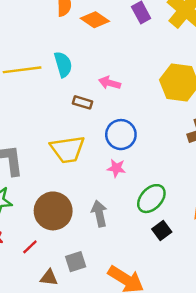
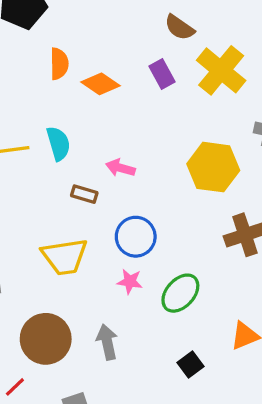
green ellipse: (151, 199) -> (180, 293), moved

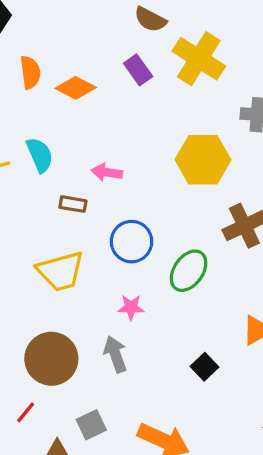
pink star: (130, 282) -> (131, 307), moved
green ellipse: (180, 293) -> (189, 271), moved

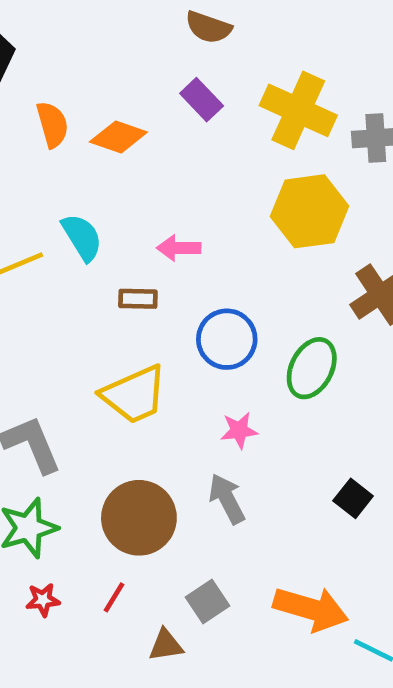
yellow cross: (199, 59) -> (298, 110), moved

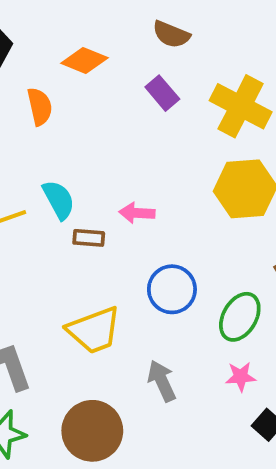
orange diamond: (118, 137) -> (84, 61), moved
brown rectangle: (138, 299) -> (89, 238), moved
pink star: (239, 430) -> (241, 377), moved
gray arrow: (227, 499) -> (162, 381), moved

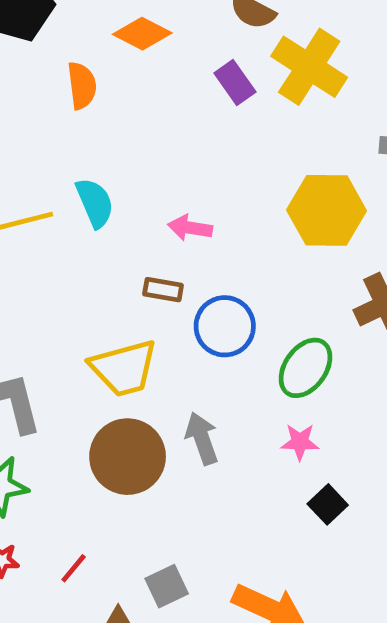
yellow cross: (241, 106) -> (309, 67), moved
brown rectangle: (89, 238) -> (163, 290), moved
brown circle: (92, 431) -> (128, 457), moved

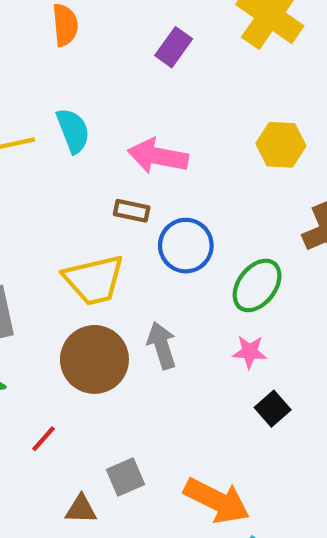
purple rectangle: (235, 83) -> (174, 47), moved, turned 69
yellow hexagon: (327, 210) -> (281, 145), size x0.7
pink arrow: (190, 228) -> (158, 156), size x1.5
red line: (74, 568) -> (43, 439), moved

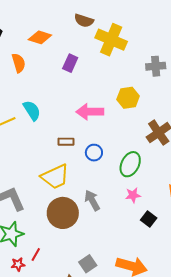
pink arrow: (158, 156) -> (90, 112), moved
blue circle: (186, 246) -> (94, 153), size x0.7
red line: (43, 439) -> (36, 255), moved

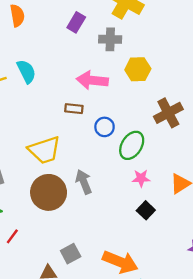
gray cross: (156, 66) -> (110, 39), moved
brown rectangle: (66, 142) -> (74, 109), moved
blue circle: (94, 153) -> (105, 127), moved
pink star: (133, 195) -> (141, 178), moved

